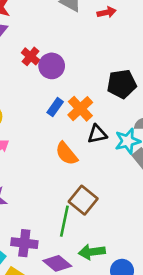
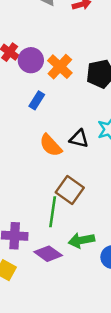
orange cross: (80, 109) -> (60, 67), moved
black triangle: (97, 134) -> (79, 139), moved, turned 30

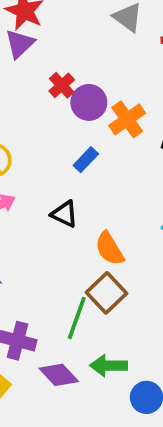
black triangle: (79, 139) -> (65, 214), moved
orange semicircle: (51, 145) -> (109, 249), moved

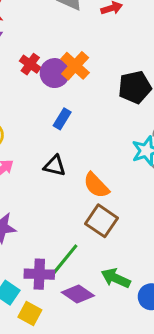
orange cross: (127, 119) -> (75, 66), moved
green line: (77, 318) -> (65, 259), moved, turned 32
green arrow: (109, 366) -> (116, 278), turned 36

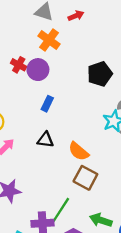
orange cross: (75, 66) -> (49, 40), moved

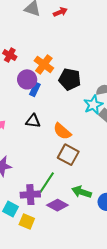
orange cross: (49, 40) -> (44, 64), moved
purple circle: (38, 70) -> (27, 79), moved
black pentagon: (100, 74) -> (70, 79), moved, turned 30

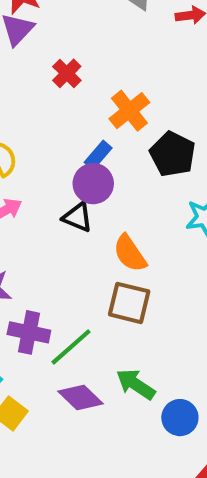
purple circle: (27, 79) -> (93, 184), moved
brown square: (68, 155) -> (129, 303), turned -30
purple cross: (30, 195) -> (29, 332), moved

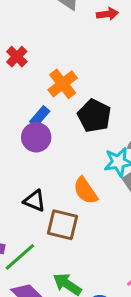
black triangle: (78, 217) -> (35, 201), moved
orange semicircle: (130, 253) -> (85, 191), moved

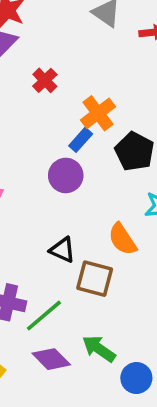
blue rectangle: (40, 116) -> (81, 140), moved

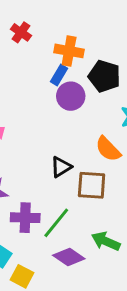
orange cross: (98, 113) -> (69, 51), turned -32
purple circle: (66, 175) -> (71, 96), moved
black triangle: (62, 250) -> (61, 167), turned -45

